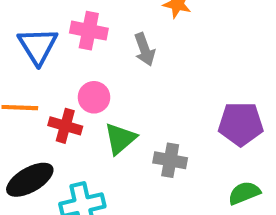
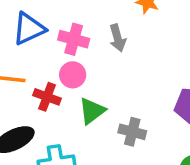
pink cross: (89, 31) -> (74, 39), moved
blue triangle: (38, 46) -> (29, 29), turned 33

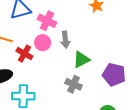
gray arrow: (118, 38) -> (65, 40), moved
green triangle: (92, 111) -> (81, 59), moved

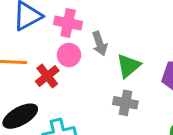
red cross: (24, 54) -> (47, 76), turned 35

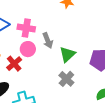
gray cross: (125, 103) -> (66, 79), turned 35

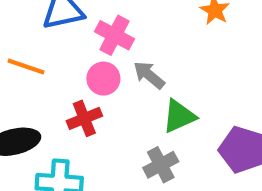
gray arrow: (48, 41) -> (149, 75), turned 133
red cross: (14, 64) -> (84, 118), moved

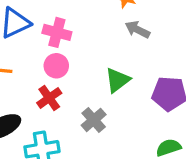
gray arrow: (149, 75) -> (137, 30), moved
gray cross: (161, 165) -> (94, 120), moved

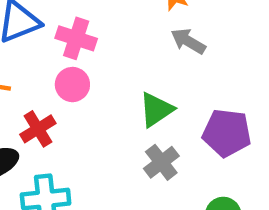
red cross: (49, 98) -> (38, 129), moved
gray cross: (94, 120) -> (161, 162), moved

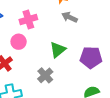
pink cross: (76, 38) -> (28, 19), moved, turned -30
gray cross: (161, 162) -> (45, 75), moved

